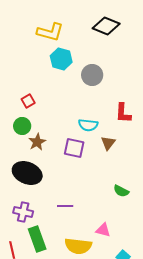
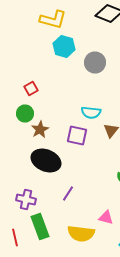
black ellipse: (27, 173) -> (46, 160), moved
purple line: (65, 206) -> (68, 194), turned -56

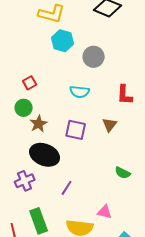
cyan semicircle: (91, 112) -> (80, 92), moved
purple cross: (26, 200) -> (25, 181), moved, turned -36

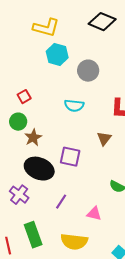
purple square: (76, 130) -> (70, 157), moved
purple cross: (25, 181) -> (19, 195), turned -30
pink triangle: (105, 212) -> (94, 214), moved

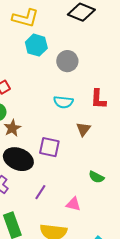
cyan semicircle: (74, 106) -> (63, 102), moved

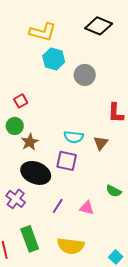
cyan semicircle: (63, 102) -> (74, 137), moved
pink triangle: (73, 204) -> (87, 208), moved

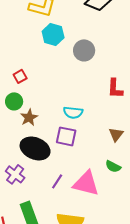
brown triangle: (101, 143) -> (116, 134), moved
pink triangle: (87, 208) -> (86, 183), size x1.8

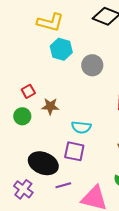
brown star: (29, 117) -> (50, 106), moved, turned 30
purple line: (57, 181) -> (63, 185), moved, turned 42

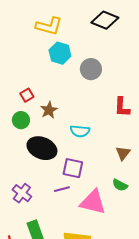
brown star: (50, 106) -> (49, 110), turned -30
purple square: (74, 151) -> (73, 168), moved
black ellipse: (43, 163) -> (42, 148), moved

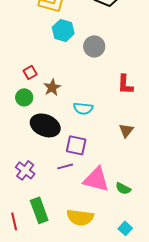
green semicircle: (120, 185) -> (123, 188), moved

